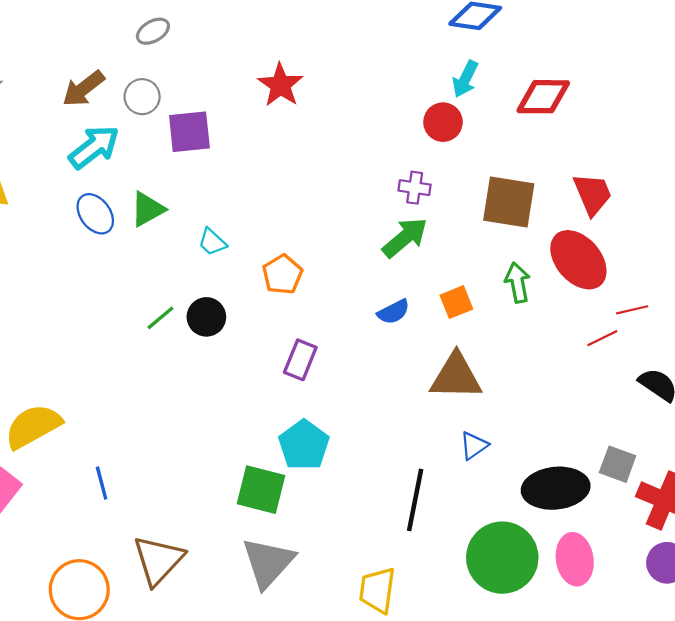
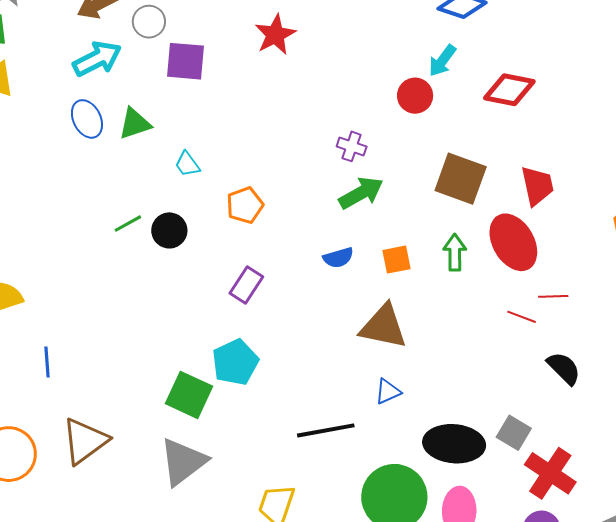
purple cross: (415, 188) -> (352, 146), moved
red line: (602, 338) -> (522, 317), turned 36
black line: (415, 500) -> (326, 430), turned 58

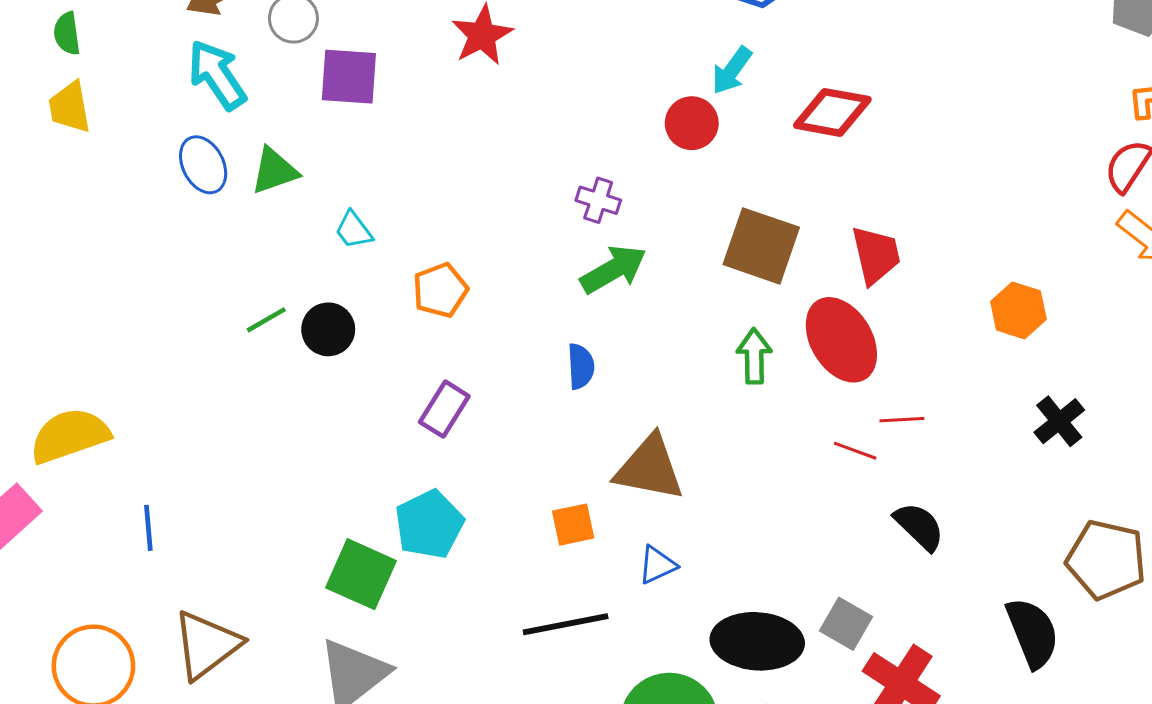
cyan arrow: (97, 59) -> (217, 75), turned -96
blue semicircle: (338, 258) -> (581, 366), turned -76
orange square: (396, 260) -> (573, 525), moved

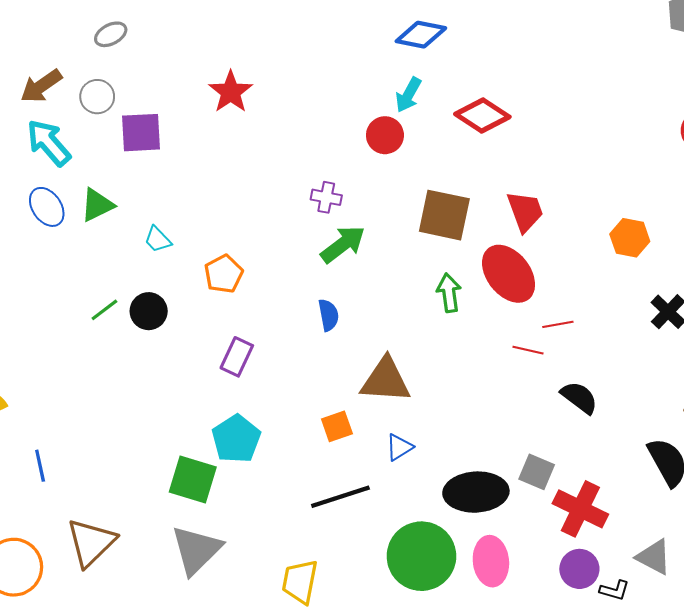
red diamond: (832, 112) -> (482, 115), turned 30

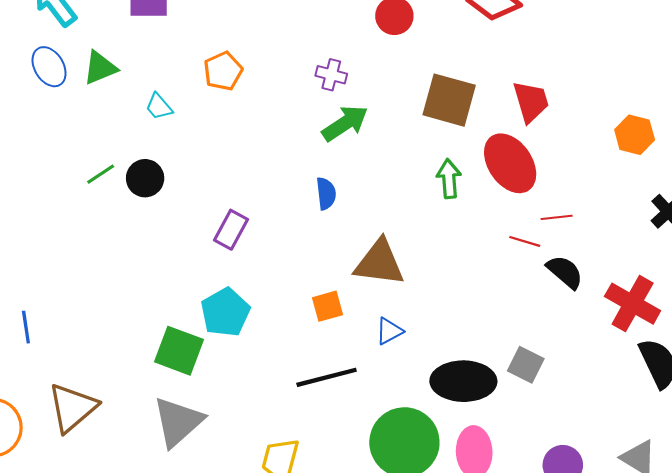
orange pentagon: (224, 274) -> (223, 71), moved
black semicircle: (579, 398) -> (565, 272), moved
red cross: (580, 509) -> (633, 304), moved

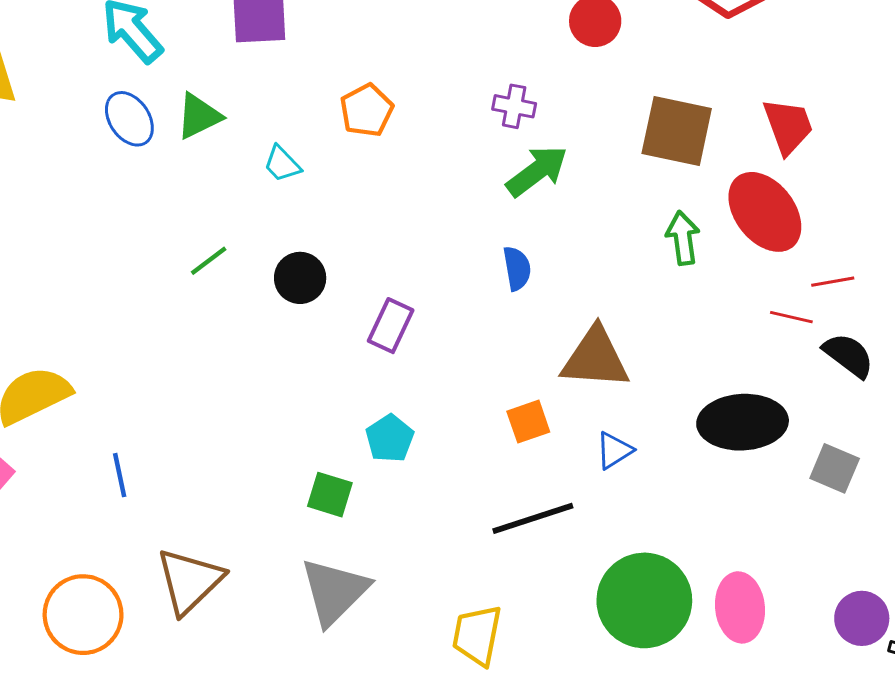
black circle: (145, 178) -> (300, 278), moved
cyan pentagon: (225, 312) -> (390, 438), size x0.7
green square: (179, 351) -> (330, 495), size x0.7
gray square: (526, 365) -> (835, 468), moved
black ellipse: (463, 381) -> (743, 422), moved

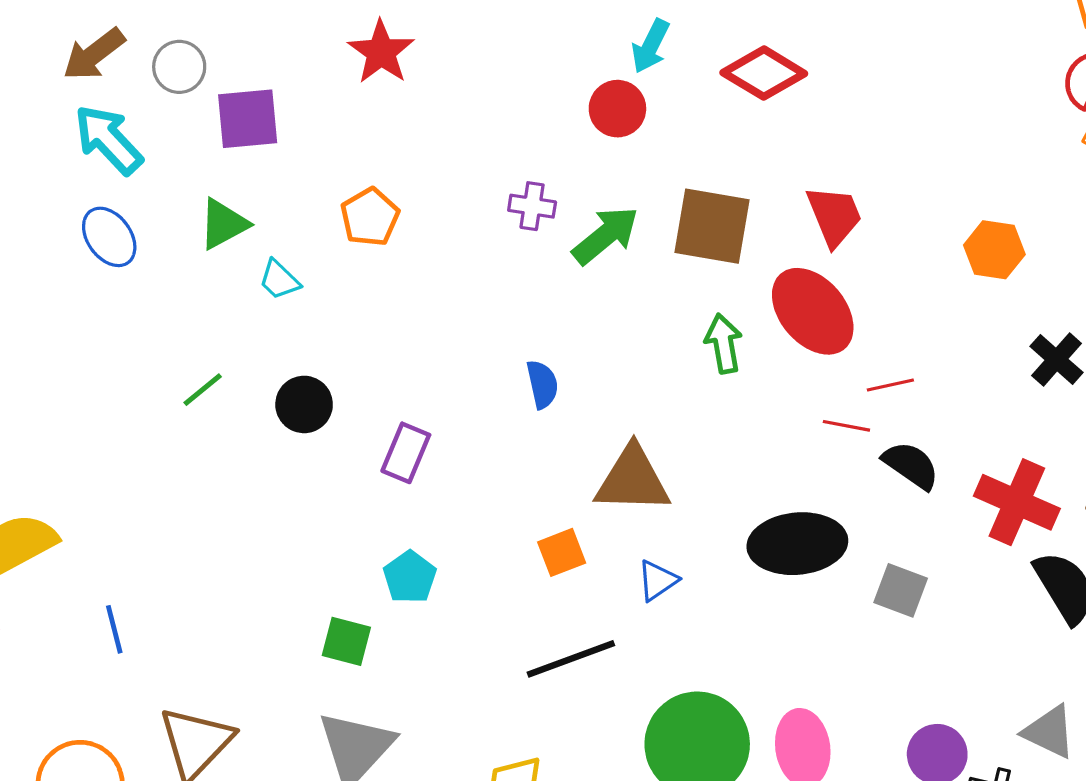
green triangle: (199, 116) -> (223, 224), moved
green arrow: (537, 171) -> (606, 235), moved

